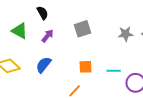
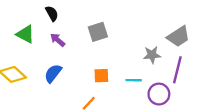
gray star: (126, 34) -> (152, 55), moved
purple arrow: (48, 36) -> (58, 40), turned -88

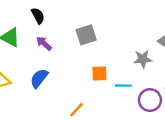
orange square: (101, 76) -> (99, 74), moved

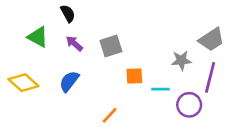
gray square: (86, 35) -> (111, 46), moved

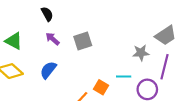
green triangle: (38, 37) -> (14, 41), moved
orange square: (134, 76) -> (101, 87), moved, turned 32

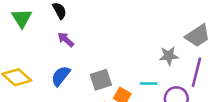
green triangle: (14, 41) -> (22, 18), moved, turned 30
gray square: (83, 41) -> (101, 80), moved

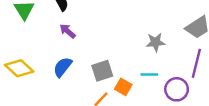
gray star: (169, 56) -> (156, 42), moved

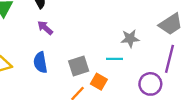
blue semicircle: (63, 67) -> (40, 62), turned -48
cyan line: (149, 74) -> (114, 59), moved

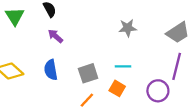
gray star: (130, 39) -> (128, 28), moved
orange square: (99, 82) -> (117, 88), moved

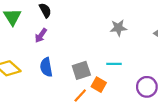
purple arrow: (55, 36) -> (41, 35), moved, turned -96
orange square: (117, 88) -> (99, 85), moved

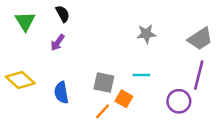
blue semicircle: (46, 67) -> (61, 93), moved
gray square: (81, 70) -> (104, 83), turned 30

